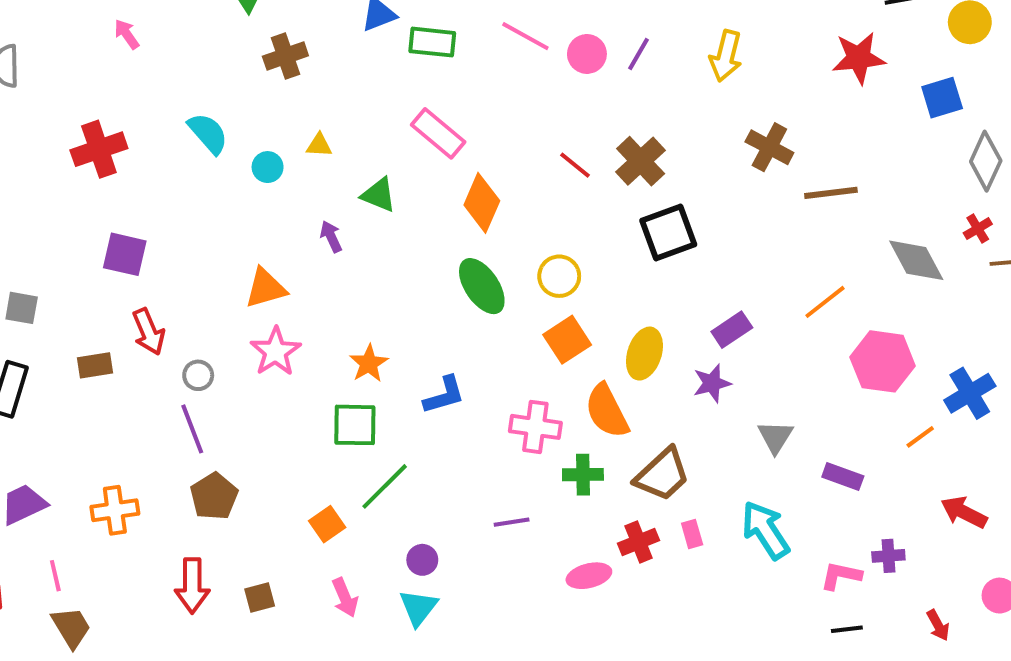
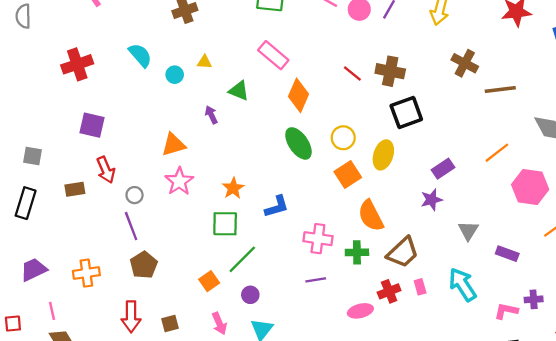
brown cross: (641, 161) -> (390, 71), turned -36
yellow ellipse: (644, 354) -> (383, 155), moved
pink cross: (535, 427) -> (318, 239), moved
purple circle: (422, 560) -> (250, 295), moved

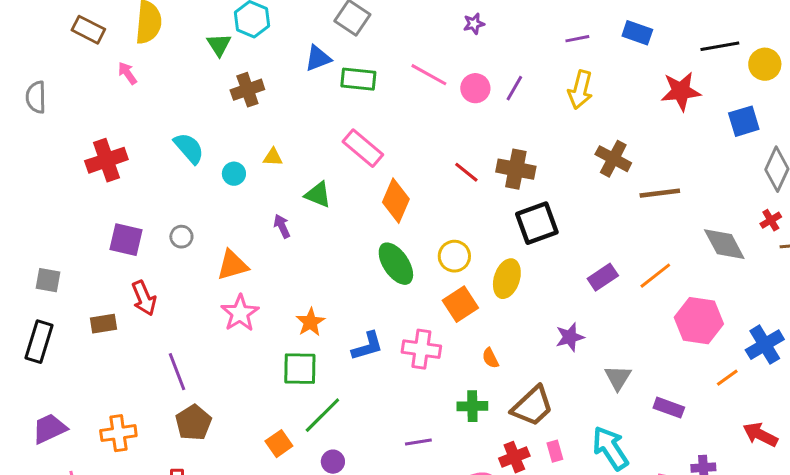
purple rectangle: (443, 169) -> (603, 277), moved
gray circle: (135, 195) -> (181, 237), moved
orange semicircle: (371, 216) -> (490, 358), size x0.5
pink cross: (318, 239) -> (421, 349), moved

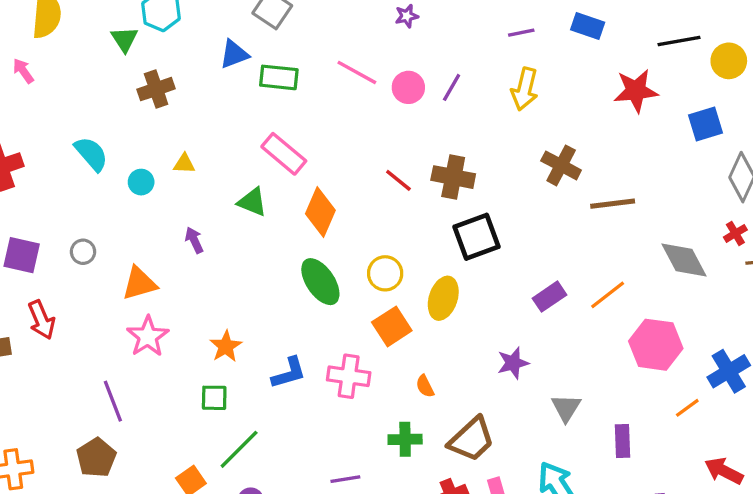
green triangle: (318, 195) -> (252, 202), moved
green square: (300, 369) -> (214, 398), size x0.7
purple line: (177, 372) -> (113, 401), moved
purple rectangle: (669, 408) -> (623, 441), turned 68

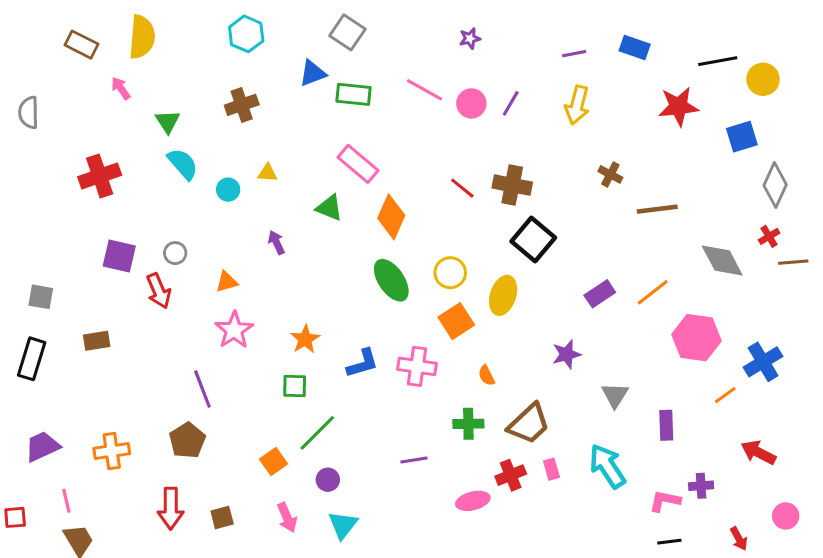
green triangle: (124, 39) -> (168, 122), moved
brown cross: (561, 165) -> (610, 174), size x0.7
black square: (476, 237) -> (533, 239), turned -30
orange triangle: (139, 283) -> (227, 282), size x0.7
red arrow: (41, 320) -> (159, 291), moved

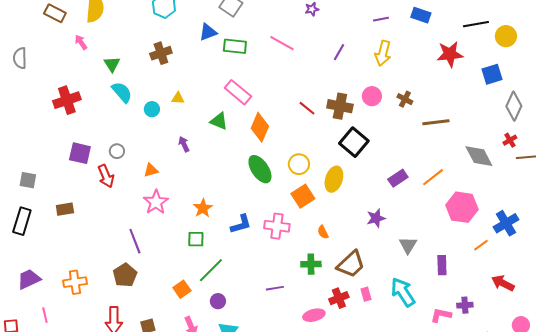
pink circle: (471, 103) -> (372, 96), moved

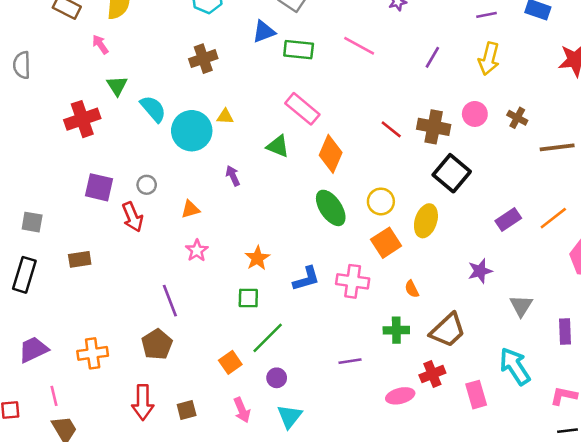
green triangle: (112, 64) -> (117, 86), moved
cyan circle: (152, 109) -> (192, 131), size x2.0
pink star: (156, 202) -> (197, 250), size x0.7
pink rectangle: (366, 294) -> (476, 395), moved, size x1.5

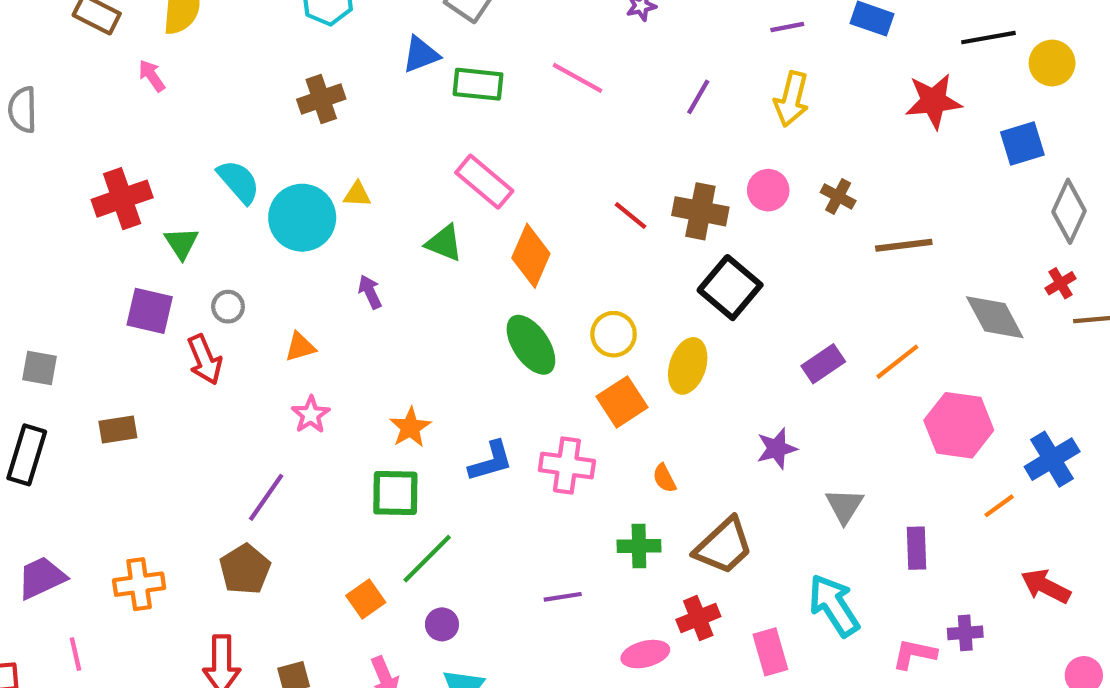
green triangle: (117, 86) -> (181, 243), moved
green square: (248, 298) -> (395, 493), size x1.4
purple line: (170, 301) -> (266, 497), turned 56

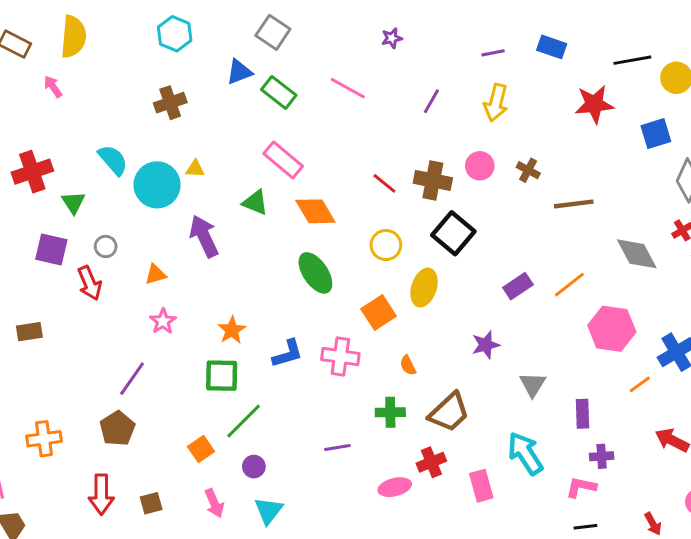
green rectangle: (478, 84) -> (279, 92), turned 32
orange diamond: (531, 256) -> (315, 211), turned -54
purple arrow: (370, 292) -> (204, 236), size x1.8
yellow circle: (614, 334) -> (386, 245), moved
purple cross: (965, 633) -> (602, 456), moved

